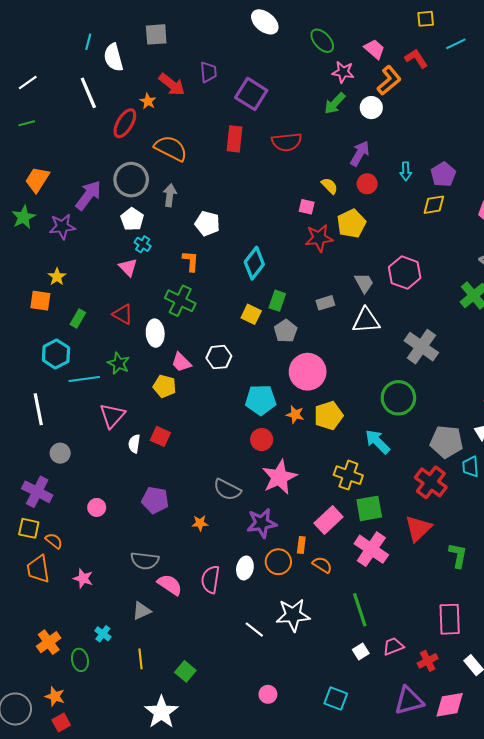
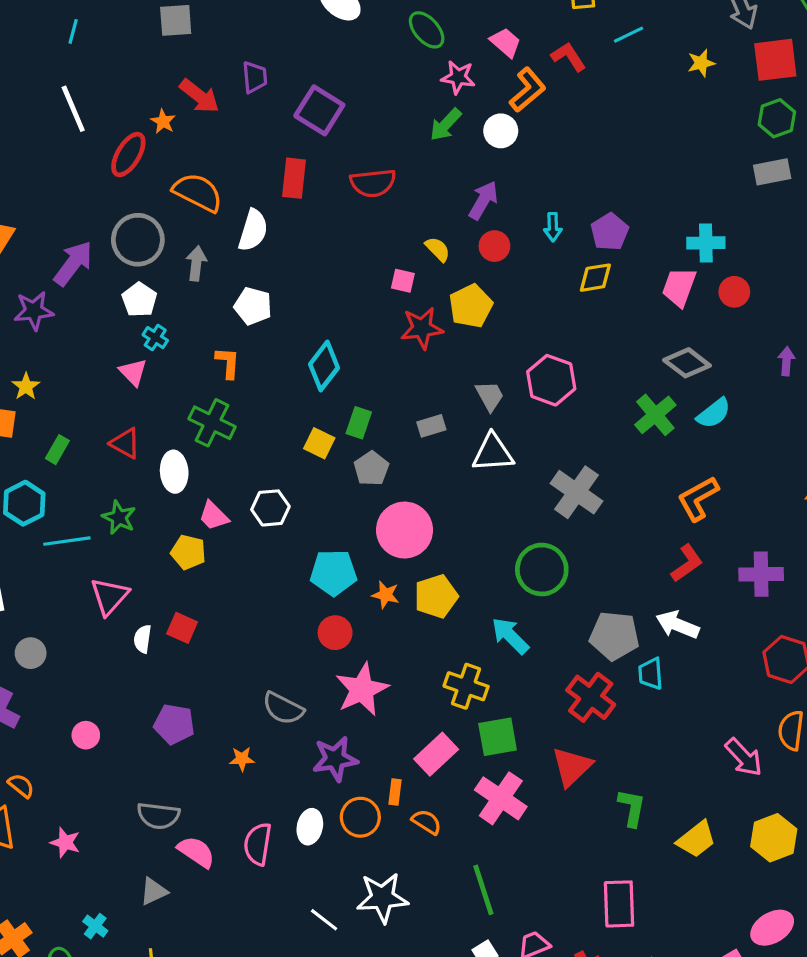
white semicircle: (113, 57) -> (253, 230), moved, turned -148

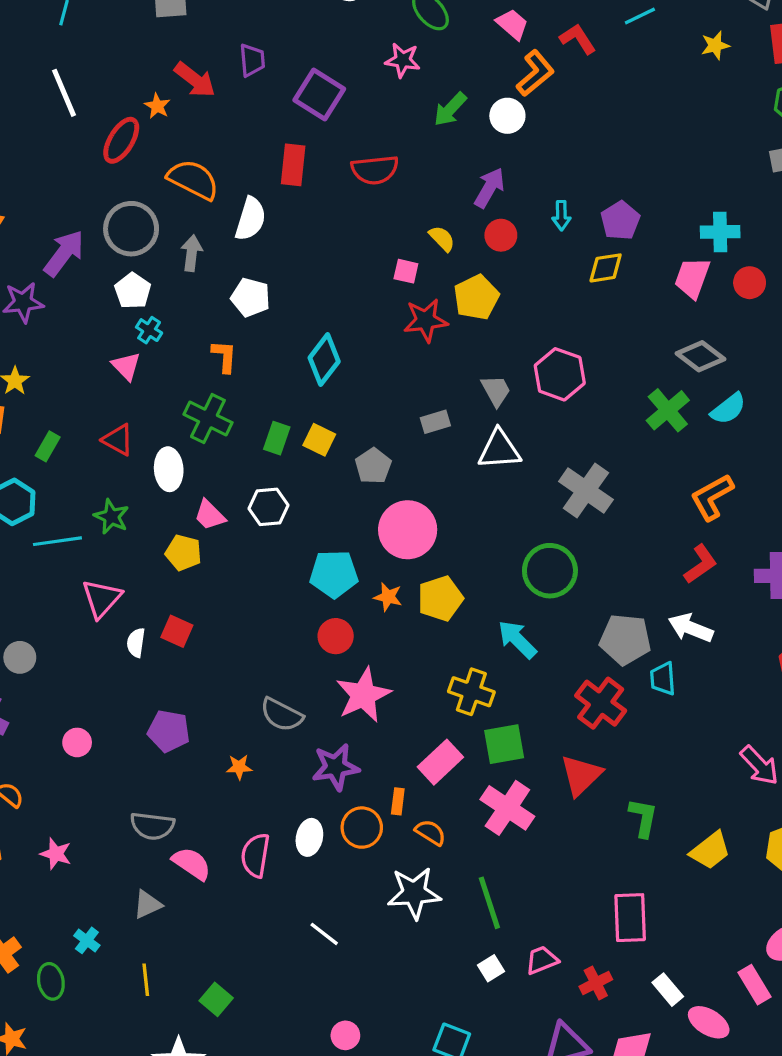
pink star: (458, 77) -> (403, 60), moved
green rectangle: (359, 423) -> (277, 438), moved
white star: (382, 898) -> (414, 893), moved

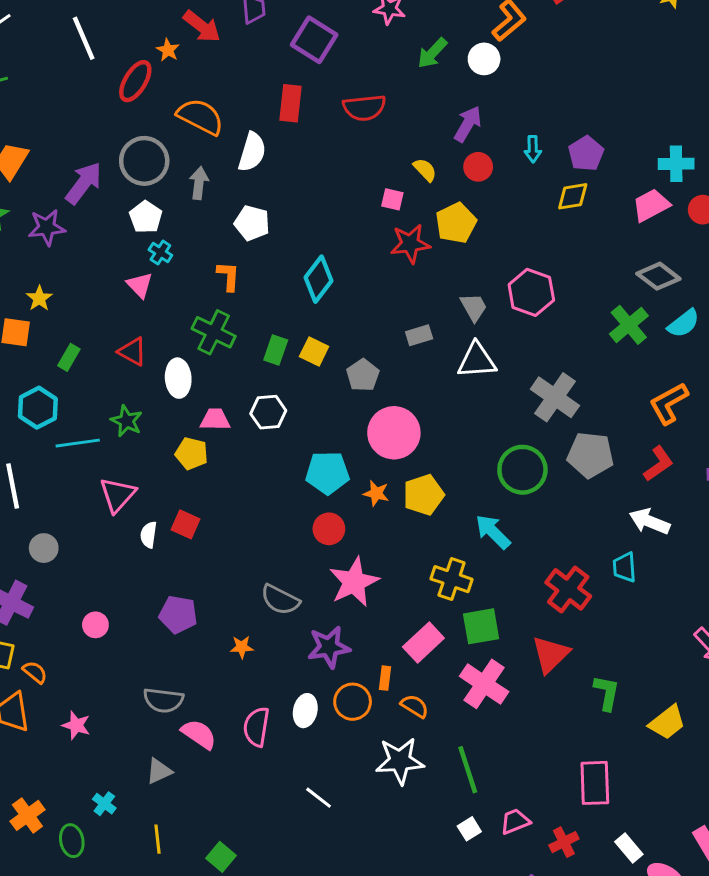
pink trapezoid: (692, 278) -> (651, 205), turned 42
pink trapezoid: (210, 515) -> (215, 419), turned 136
gray pentagon: (625, 639) -> (590, 455), moved

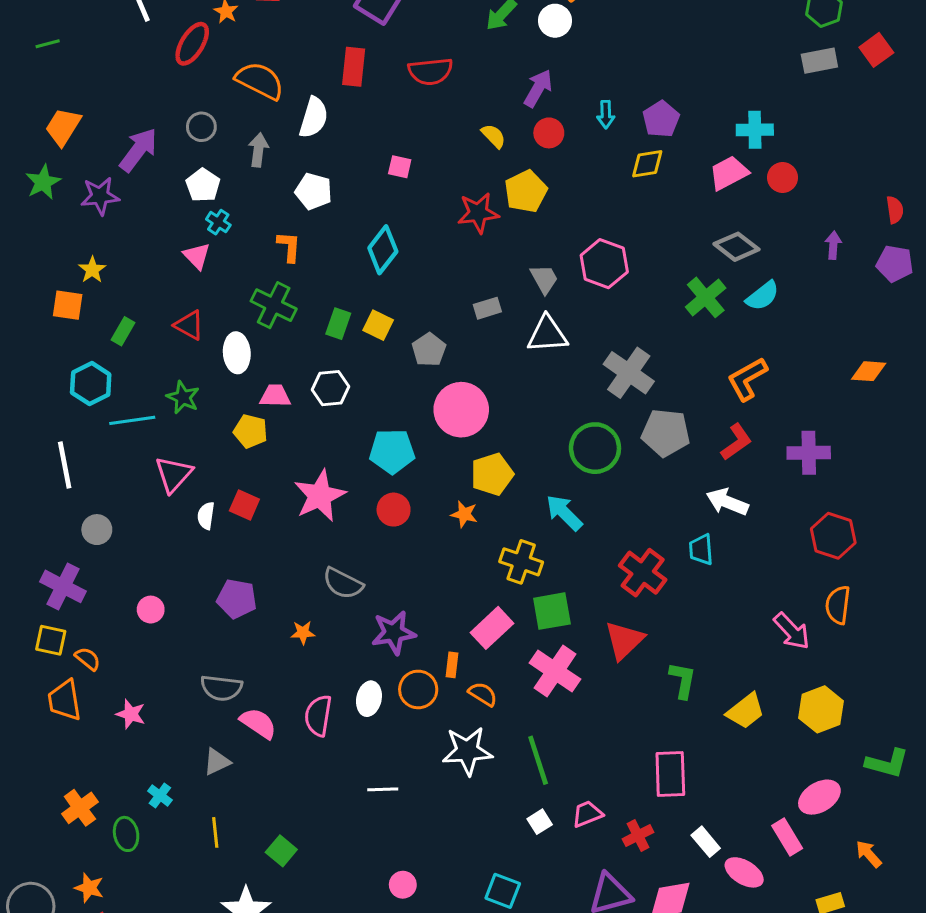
gray circle: (144, 161) -> (201, 127), size x0.6
pink square: (392, 199) -> (400, 167), moved
orange star: (376, 493) -> (464, 514), moved
pink star: (354, 582) -> (320, 496), moved
white line: (319, 798) -> (383, 789), turned -40

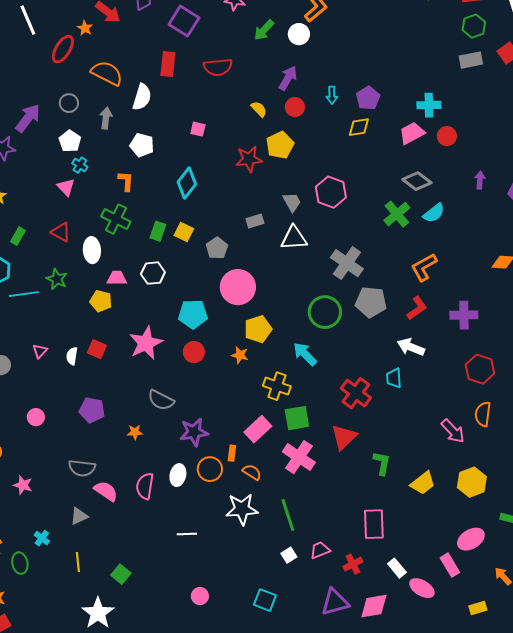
pink triangle: (174, 474) -> (40, 351), moved, size x0.6

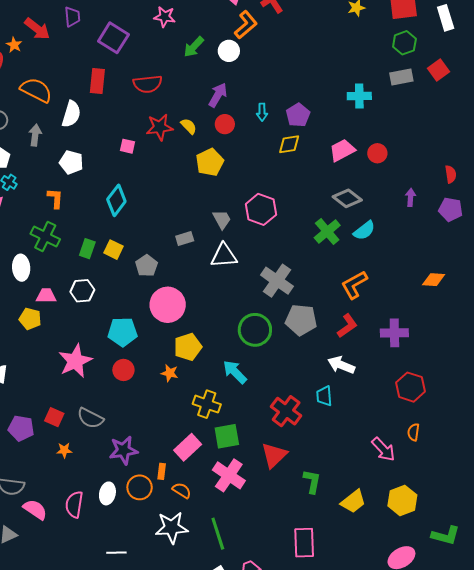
cyan cross: (429, 105) -> (359, 96), moved
red star: (249, 159) -> (160, 127), moved
red square: (97, 349) -> (54, 417), moved
orange semicircle: (483, 414) -> (413, 432), size x0.7

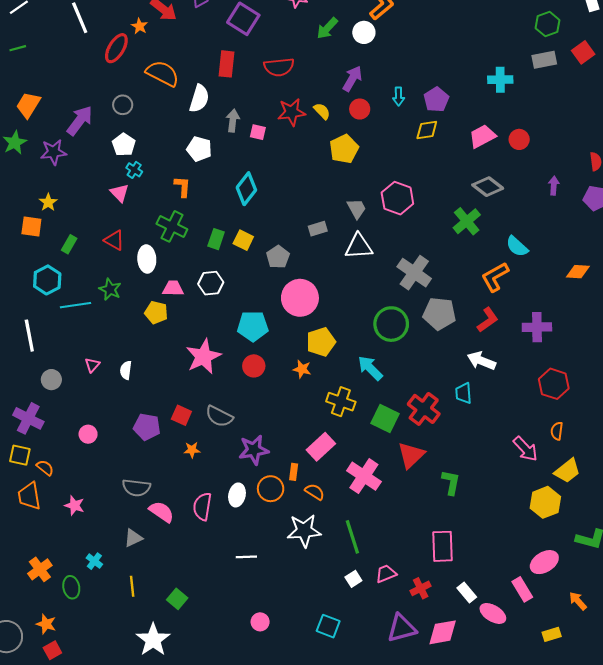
gray arrow: (35, 135) -> (233, 121), moved
cyan semicircle: (364, 230) -> (517, 246), moved, turned 80
green square: (227, 436) -> (385, 418), moved, turned 36
yellow trapezoid: (353, 501) -> (567, 471), moved

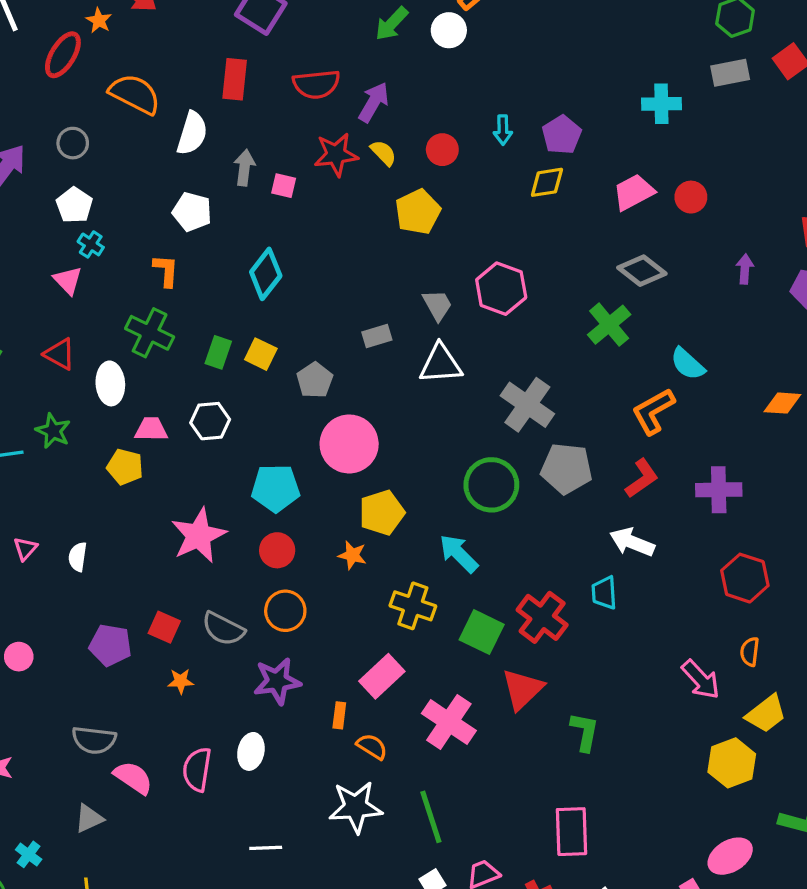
purple arrow: (352, 79) -> (374, 102), moved
orange circle: (271, 489) -> (285, 611), moved

